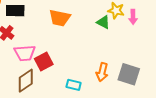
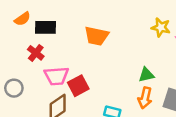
green triangle: (103, 22) -> (146, 75), moved, turned -40

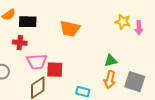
red cross: (36, 53) -> (20, 43), turned -32
red square: (78, 86) -> (55, 70), turned 30

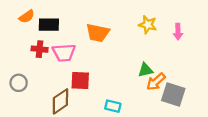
yellow star: (123, 22) -> (148, 25), moved
pink trapezoid: (37, 62) -> (64, 53), moved
orange arrow: (110, 80) -> (156, 82), moved, turned 36

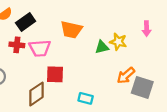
black rectangle: (49, 25) -> (26, 22), turned -36
yellow star: (148, 25) -> (118, 42), moved
green triangle: (145, 70) -> (102, 47), moved

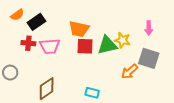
green triangle: (102, 47) -> (107, 45), size x1.5
red square: (55, 74) -> (85, 46), moved
gray square: (142, 87) -> (149, 58), moved

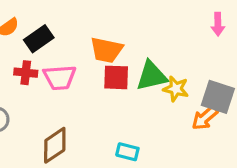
pink arrow: (149, 28) -> (218, 24), moved
yellow star: (122, 40) -> (176, 89), moved
orange arrow: (130, 71) -> (205, 118), moved

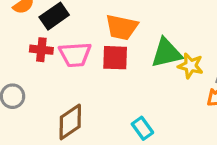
red square: (116, 77) -> (115, 58), moved
cyan rectangle: (127, 152) -> (142, 128), turned 40

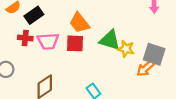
orange trapezoid: (122, 27) -> (79, 23), turned 40
green triangle: (167, 53) -> (110, 40), turned 30

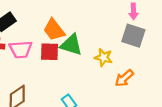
green triangle: (110, 40) -> (71, 45), moved
gray square: (154, 54) -> (133, 36), moved

